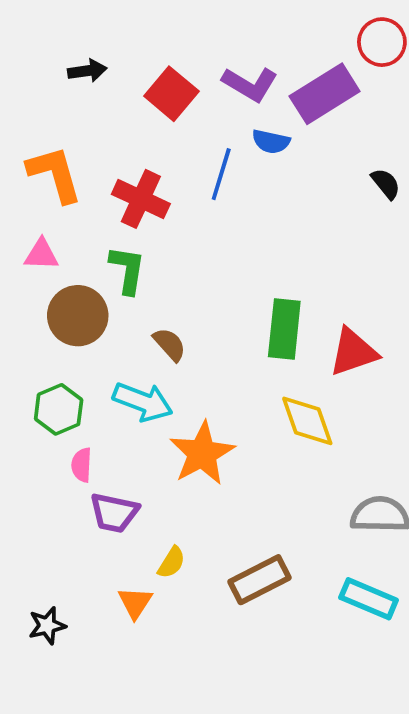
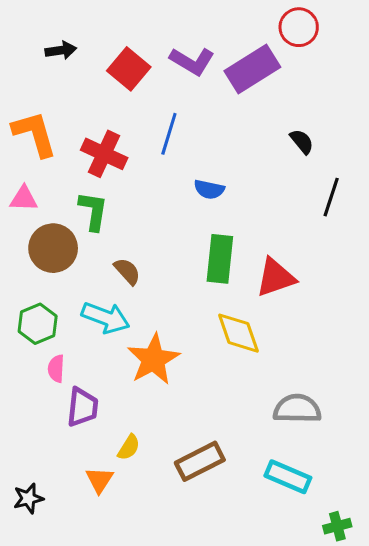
blue semicircle: (271, 142) -> (209, 189), moved
purple trapezoid: (114, 513) -> (82, 407), turned -96

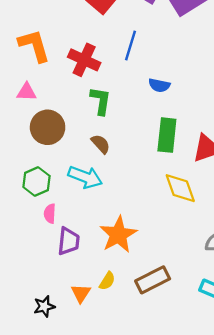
green L-shape: (93, 211) -> (101, 101), moved
orange star: (153, 359) -> (118, 235), moved
yellow semicircle: (129, 447) -> (107, 281), moved
black star: (28, 498) -> (44, 306), moved

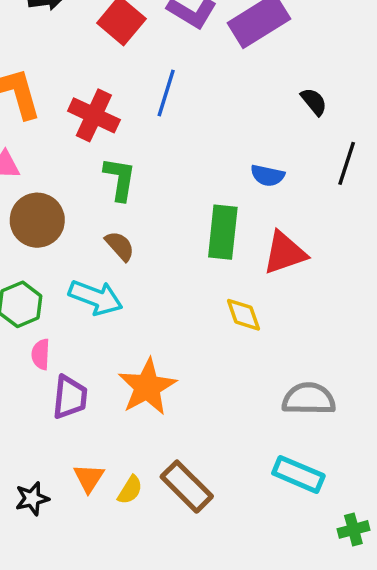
blue semicircle: (159, 85) -> (268, 175), moved
yellow diamond: (180, 188) -> (243, 315), size x0.7
brown rectangle: (153, 280) -> (187, 487), moved, turned 72
yellow semicircle: (107, 281) -> (130, 490), moved

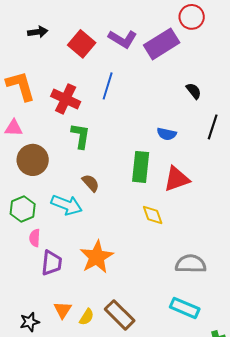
brown semicircle: (120, 246) -> (91, 183), moved

